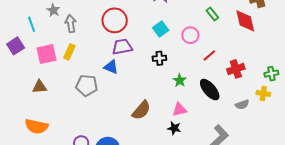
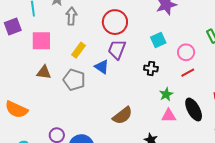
purple trapezoid: (122, 47) -> (117, 49), turned -70
yellow rectangle: (69, 52) -> (79, 50), moved
red line: (209, 55) -> (188, 73), moved
brown triangle: (40, 87) -> (44, 72), moved
pink triangle: (179, 110) -> (169, 116), moved

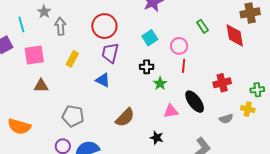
blue triangle: (102, 67) -> (103, 80), moved
red line: (188, 73) -> (184, 66), turned -48
gray pentagon: (74, 80) -> (73, 116), moved
green star: (166, 94) -> (160, 83), moved

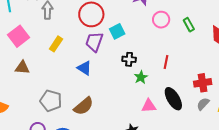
cyan square: (150, 38) -> (117, 31), moved
pink circle: (179, 46) -> (161, 20), moved
pink square: (34, 55) -> (18, 36), turned -35
brown semicircle: (125, 117) -> (84, 106), moved
gray semicircle: (226, 119) -> (203, 104), moved, turned 144

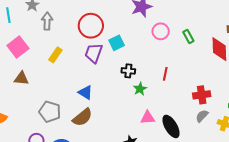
blue triangle: (84, 68) -> (85, 93), moved
black ellipse: (173, 99) -> (171, 126), moved

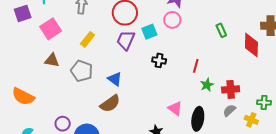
pink circle: (161, 31) -> (172, 20), moved
green star: (140, 89) -> (207, 85), moved
gray pentagon: (50, 112) -> (82, 71), moved
pink triangle: (148, 118) -> (175, 108), turned 35
black ellipse: (171, 126) -> (198, 119), turned 35

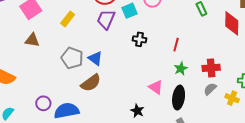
gray pentagon: (82, 71) -> (72, 58), moved
green star: (207, 85) -> (181, 69), moved

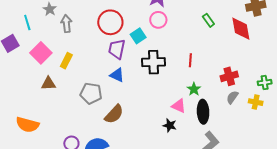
yellow rectangle: (68, 19) -> (66, 61), moved
black cross: (139, 39) -> (153, 62), size x1.6
blue triangle: (95, 58) -> (117, 75), moved
green star: (181, 69) -> (194, 89), moved
black star: (137, 111) -> (170, 125), moved

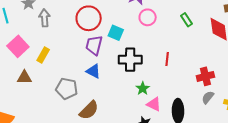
pink circle: (158, 20) -> (148, 17), moved
cyan square: (138, 36) -> (116, 33), turned -35
green star: (194, 89) -> (143, 88), moved

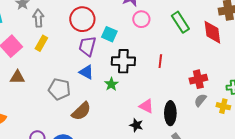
green rectangle: (187, 20) -> (180, 22), size x1.5
yellow rectangle: (43, 55) -> (41, 43), moved
green star: (143, 88) -> (111, 84), moved

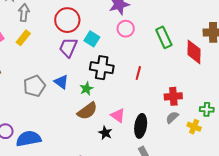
blue triangle: (86, 72) -> (61, 82), moved
gray pentagon: (59, 89) -> (34, 86), turned 30
brown semicircle: (81, 111) -> (87, 111), moved

